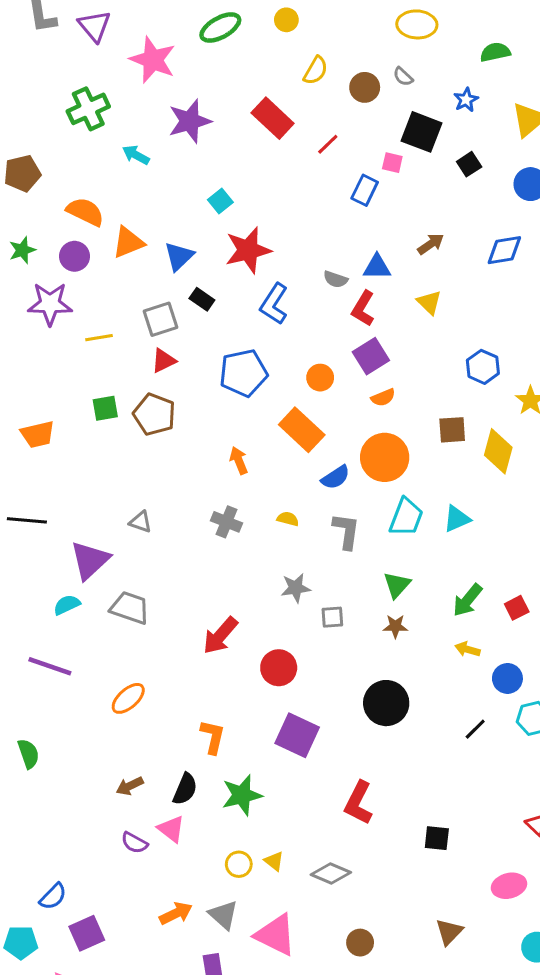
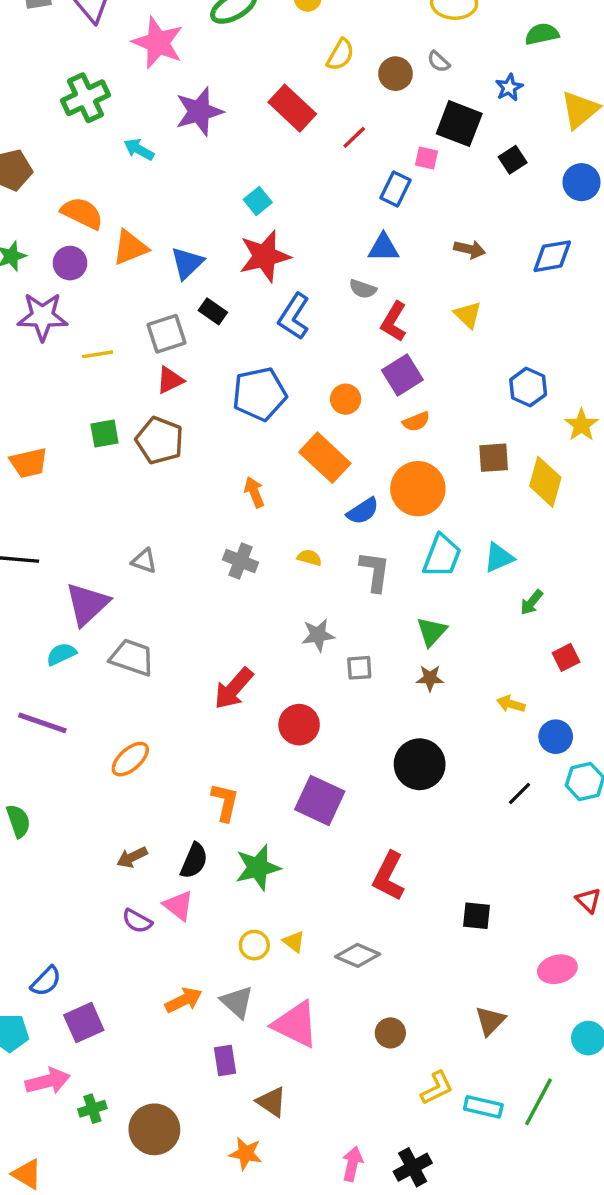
cyan square: (220, 201) -> (258, 201), moved
brown arrow: (431, 244) -> (470, 249), turned 48
blue triangle: (377, 267) -> (383, 248), moved
green arrow: (468, 600) -> (532, 602), moved, size x0.7

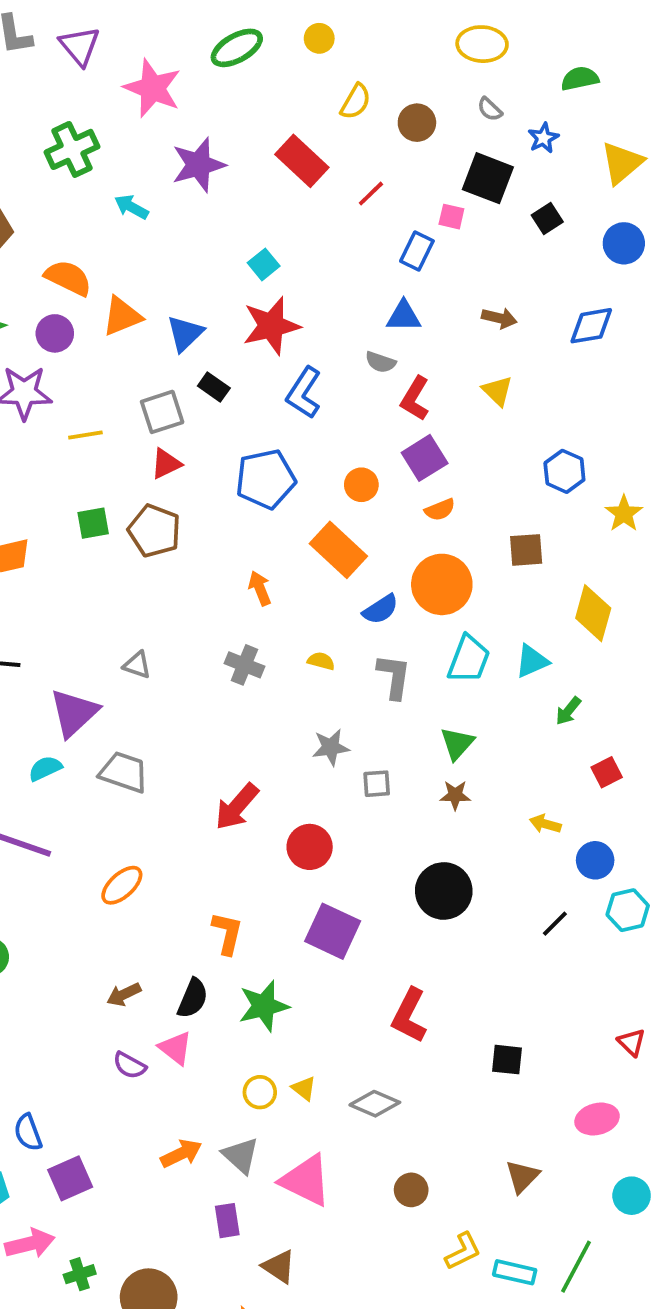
gray semicircle: (439, 62) -> (490, 109), moved
yellow diamond: (545, 482) -> (593, 613), moved
blue semicircle: (46, 981) -> (28, 1132), turned 116

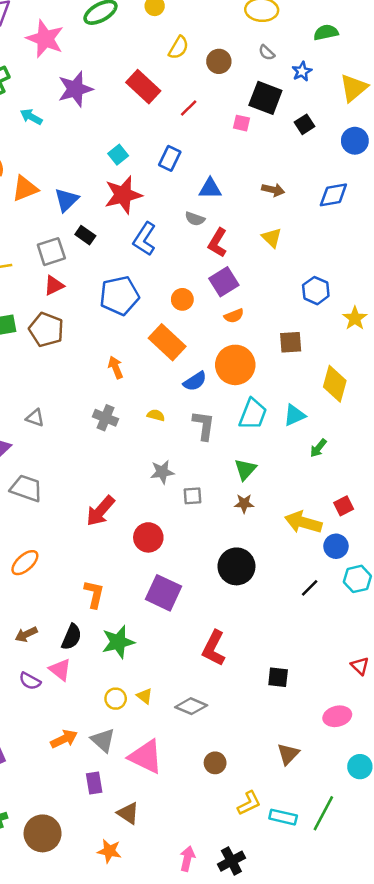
blue rectangle: (417, 251) -> (170, 158), moved
red square: (607, 772) -> (344, 506), moved
yellow arrow: (545, 824) -> (303, 522), size x1.8

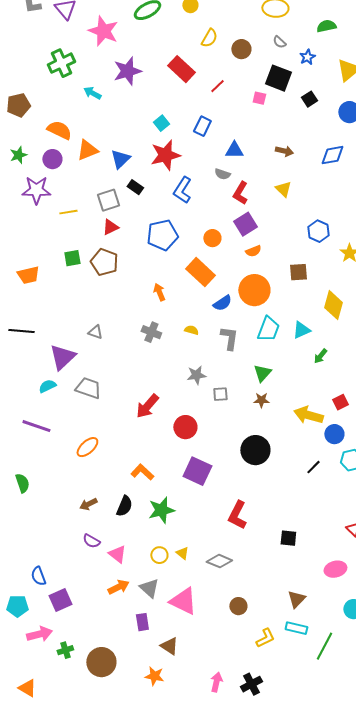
orange L-shape: (94, 594) -> (142, 472), turned -60
pink triangle: (60, 670) -> (117, 554), moved
cyan rectangle: (283, 817) -> (296, 628), moved

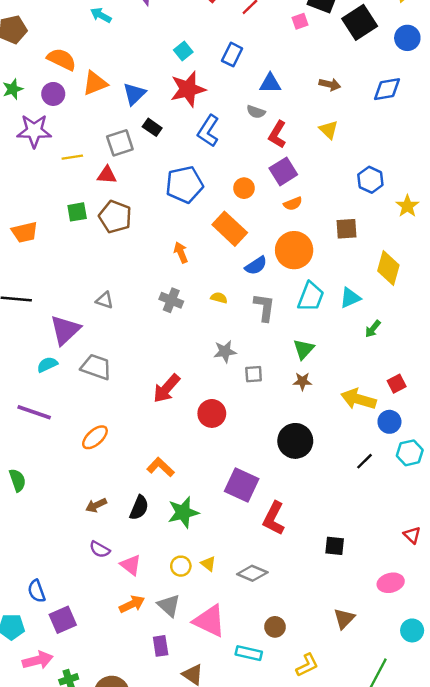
pink square: (259, 98) -> (300, 21), turned -32
black square: (309, 99) -> (360, 22), size x1.8
red triangle: (110, 227) -> (107, 175), moved, turned 30
purple square: (197, 471) -> (242, 485), moved
cyan rectangle: (296, 628) -> (249, 653), moved

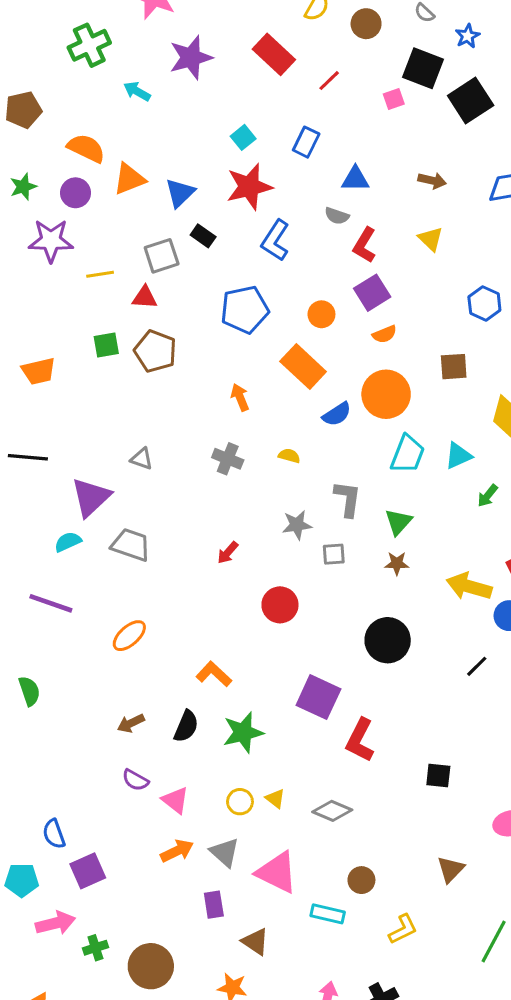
gray L-shape: (264, 307) -> (348, 499), moved
red arrow: (166, 388) -> (228, 553), moved, size x0.6

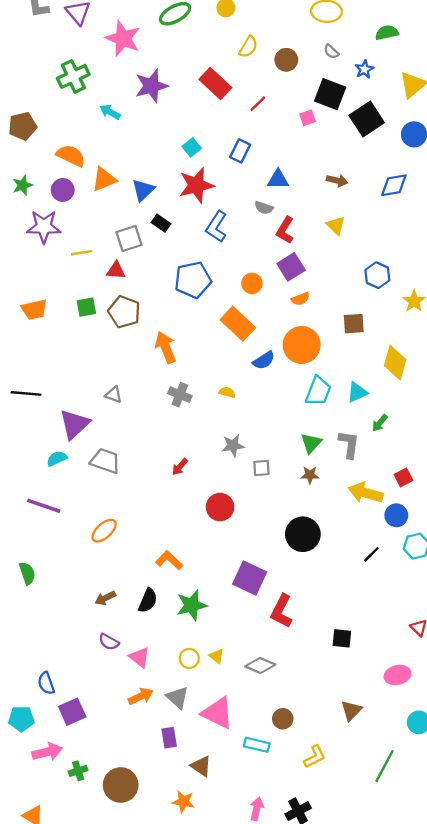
orange trapezoid: (39, 371) -> (34, 309), moved
orange arrow: (240, 397) -> (166, 347), moved, size x1.5
gray L-shape: (348, 499) -> (349, 444), moved

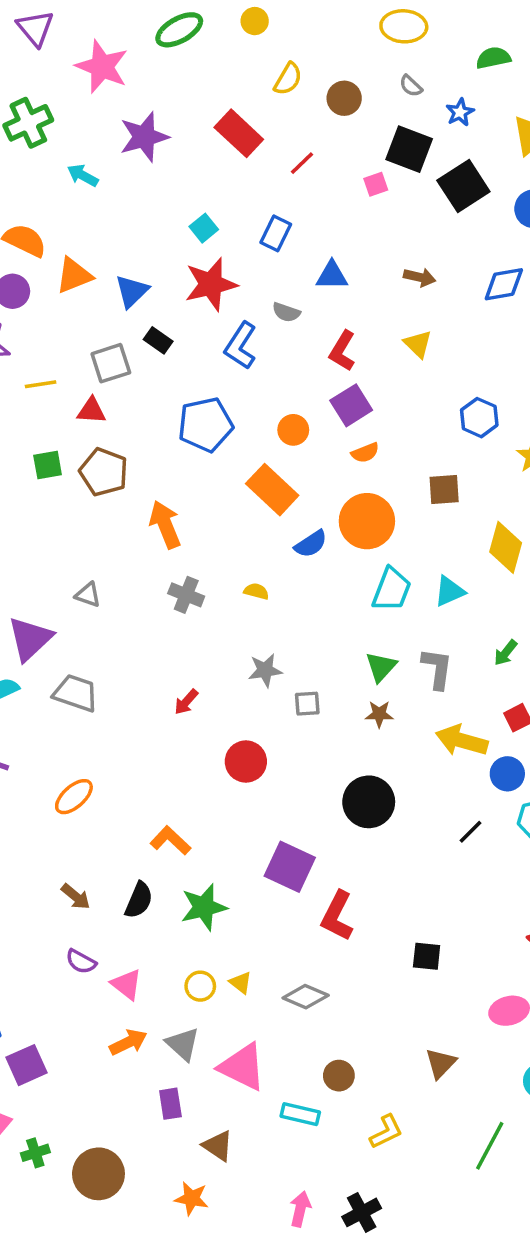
gray semicircle: (264, 208) -> (286, 312), moved
green arrow: (380, 423) -> (506, 653), moved
brown arrow: (105, 598) -> (76, 897), turned -114

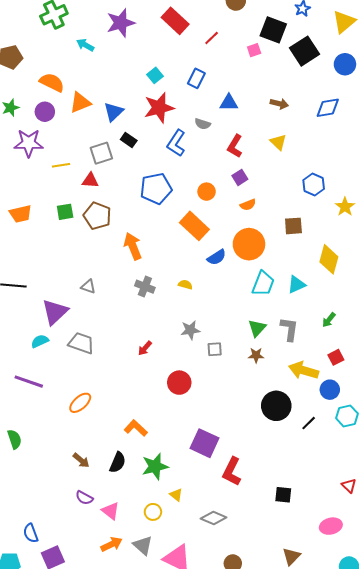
purple square: (351, 405) -> (240, 177), size x0.7
black circle: (369, 802) -> (276, 406), moved
yellow triangle: (241, 983) -> (176, 495), moved

